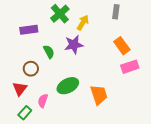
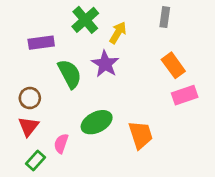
purple star: (74, 45) -> (105, 64), turned -30
green semicircle: (49, 52) -> (70, 74), size x1.5
brown circle: (31, 69) -> (30, 98), moved

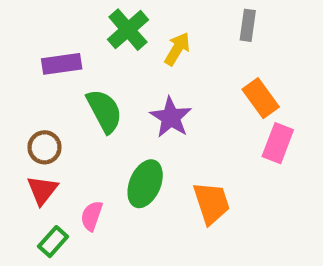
purple star: (105, 64) -> (171, 117), moved
pink rectangle: (185, 95) -> (278, 143), turned -50
green ellipse: (97, 122) -> (145, 184), turned -40

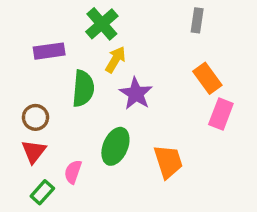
yellow arrow: (177, 49) -> (115, 60), moved
green semicircle: (104, 111) -> (83, 88), turned 33

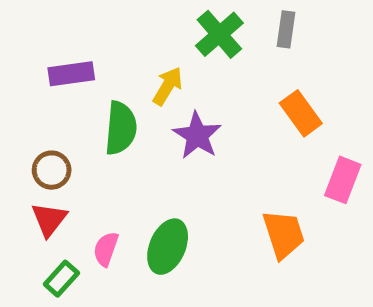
green cross: (102, 24) -> (219, 34), moved
pink rectangle: (221, 114) -> (343, 180), moved
green ellipse: (115, 146) -> (168, 247), moved
orange trapezoid: (168, 162) -> (284, 234), moved

